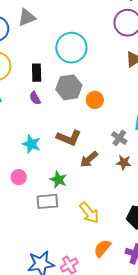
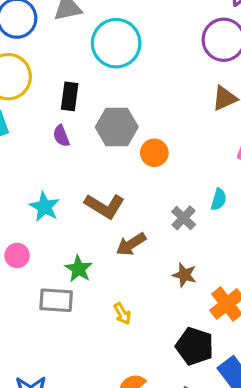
cyan circle: (71, 48) -> (116, 43), moved
brown star: (124, 163) -> (184, 275), moved
yellow arrow: (89, 213) -> (122, 314), moved, size x0.6

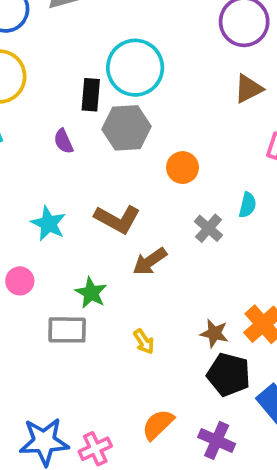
cyan circle: (116, 43) -> (135, 68), moved
black rectangle: (70, 96) -> (91, 95), moved
orange circle: (154, 153) -> (183, 168), moved
brown star: (184, 275) -> (214, 333), moved

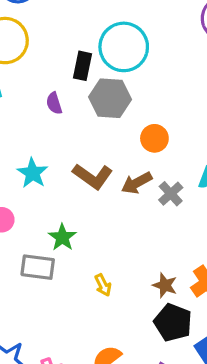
brown arrow: (150, 261) -> (137, 183), moved

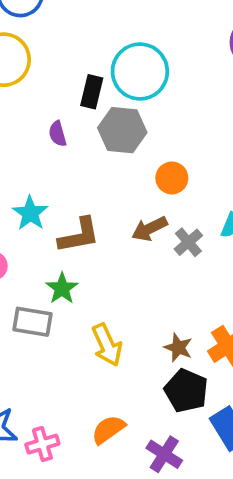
brown L-shape: (93, 176) -> (79, 235), moved, turned -48
yellow arrow: (103, 285) -> (107, 345), size x1.6

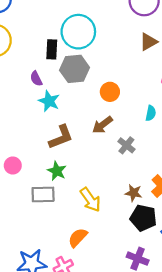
cyan star: (30, 213) -> (49, 101), moved
gray cross: (188, 242) -> (126, 145), moved
orange semicircle: (108, 430) -> (78, 238), moved

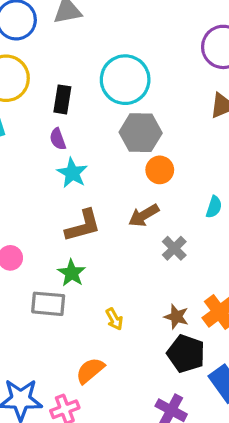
black rectangle: (52, 49) -> (62, 99), moved
gray hexagon: (75, 69) -> (141, 133), moved
yellow arrow: (90, 200) -> (114, 319), size x0.6

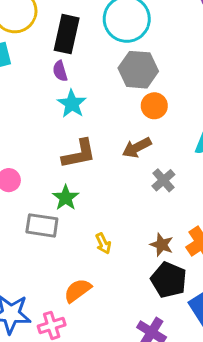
black rectangle: (62, 99) -> (67, 34), size x1.4

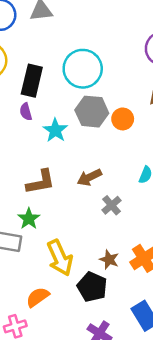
cyan star: (72, 104) -> (55, 130), moved
orange circle: (154, 106) -> (123, 119), moved
yellow arrow: (103, 243) -> (60, 258), size x2.0
black pentagon: (169, 280) -> (92, 287), moved

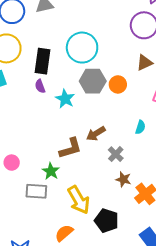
brown L-shape: (41, 182) -> (70, 148), moved
brown star: (109, 260) -> (123, 179), moved

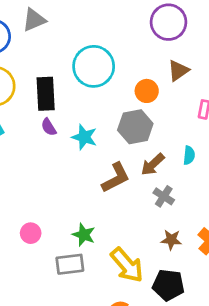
gray hexagon: (93, 81) -> (135, 127), moved
orange circle: (118, 84) -> (147, 91), moved
brown arrow: (96, 134) -> (153, 164), moved
brown L-shape: (70, 148) -> (116, 178), moved
brown star: (123, 179) -> (171, 240), moved

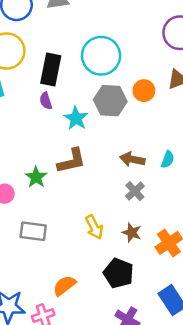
gray hexagon: (135, 127) -> (110, 101), moved
brown arrow: (153, 164) -> (132, 159), turned 40
brown L-shape: (116, 178) -> (71, 161), moved
green star: (84, 235) -> (36, 177), moved
yellow arrow: (127, 265) -> (94, 227), moved, size x0.7

